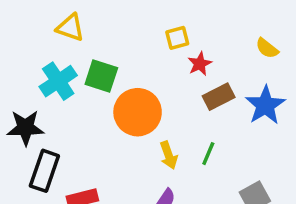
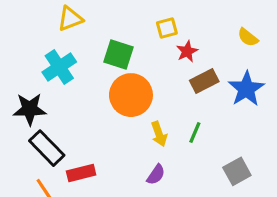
yellow triangle: (70, 28) -> (70, 19), turned -40
green square: (101, 76) -> (118, 55), moved
black rectangle: (44, 171) -> (47, 148), turned -63

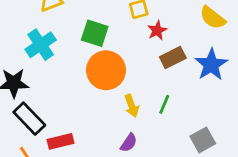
yellow semicircle: (248, 37) -> (213, 18), size x1.4

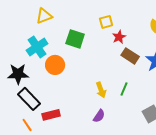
brown rectangle: (173, 57) -> (130, 56), turned 60
orange circle: (106, 70) -> (55, 65), moved, size x0.7

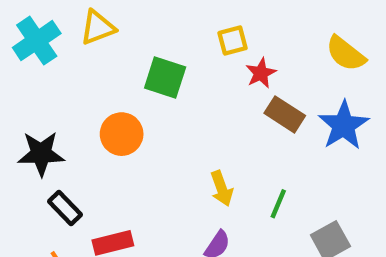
cyan cross: (37, 47) -> (37, 41), moved
green line: (124, 89) -> (278, 204), moved
black rectangle: (29, 99) -> (65, 208), size x0.7

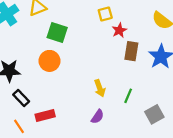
green square: (165, 78) -> (57, 33), moved
brown rectangle: (285, 114) -> (131, 51), turned 66

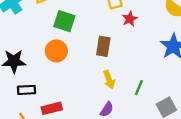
brown rectangle: (131, 51) -> (103, 46), moved
black rectangle: (21, 98) -> (27, 90), turned -49

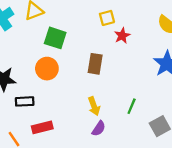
yellow arrow: (109, 80) -> (94, 106), moved
black rectangle: (27, 90) -> (25, 101), moved

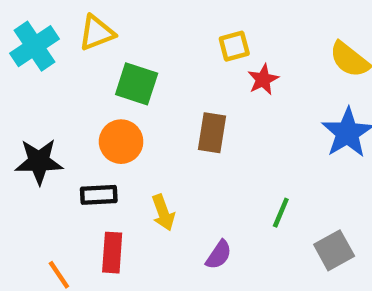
black rectangle: (25, 101) -> (99, 195), moved
yellow arrow: (94, 106) -> (163, 213), moved
red rectangle: (42, 127) -> (112, 253), turned -72

